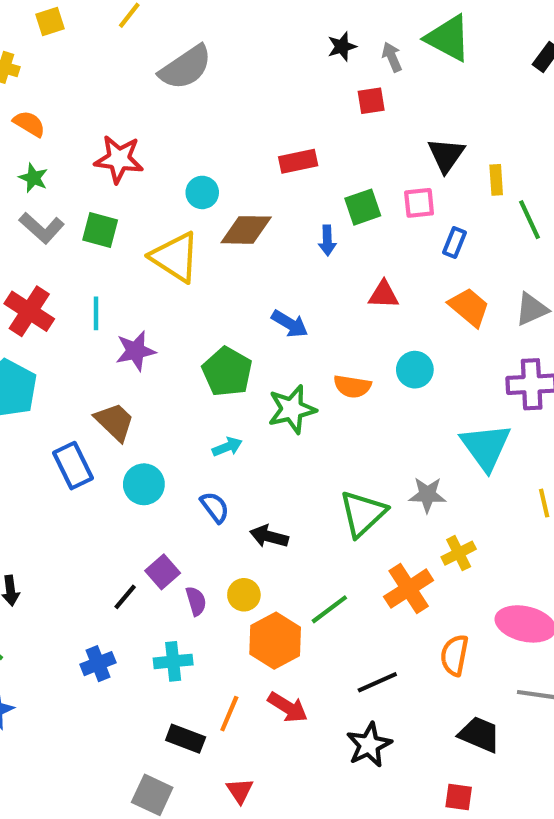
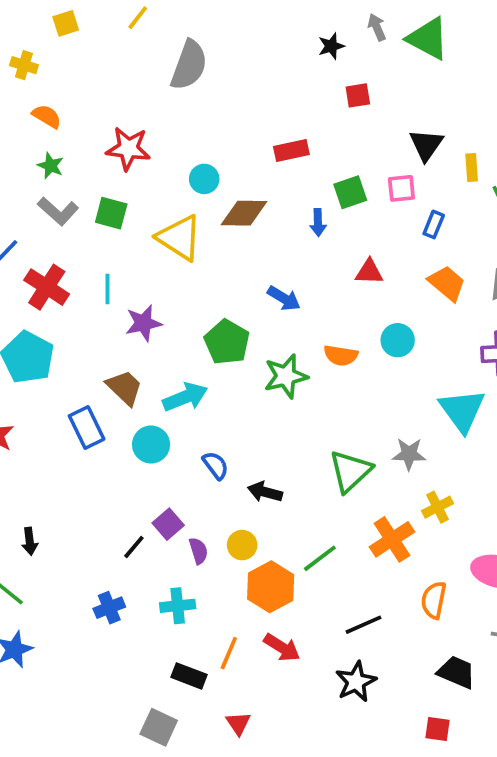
gray arrow: (392, 57) -> (377, 27), moved
gray semicircle: (186, 67) -> (189, 65), turned -36
cyan arrow: (227, 447) -> (185, 397), moved, size x1.6

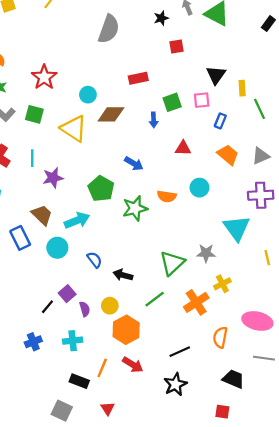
gray semicircle: (189, 65) -> (109, 29), moved
red star: (128, 149) -> (44, 77), turned 30
green line: (320, 558) -> (155, 299), moved

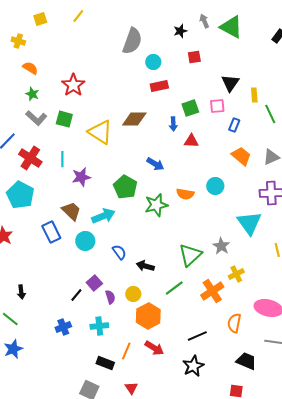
cyan circle: (88, 95) -> (153, 62), moved
red triangle: (183, 148) -> (191, 141), moved
gray star: (206, 253) -> (221, 246), turned 30

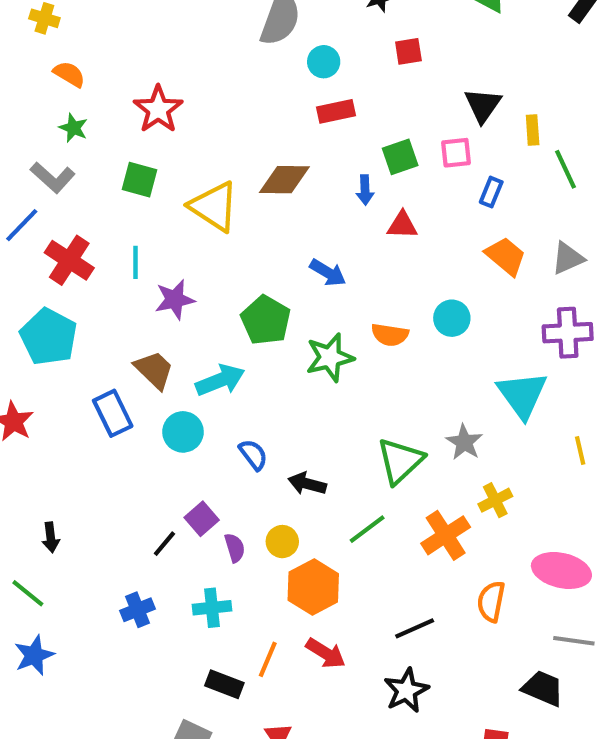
gray L-shape: (36, 118) -> (53, 178), moved
black trapezoid: (246, 361) -> (543, 688), moved

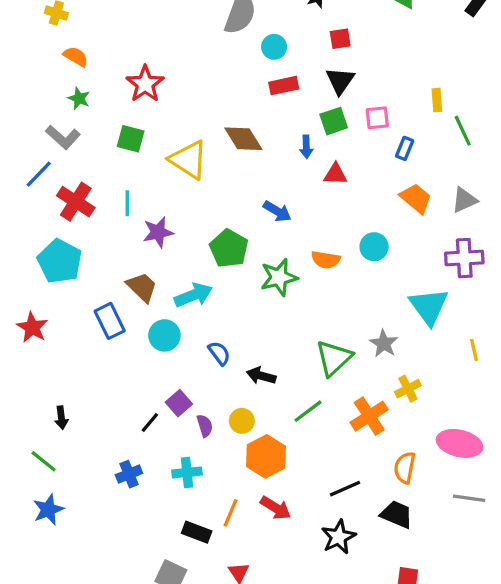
black triangle: (483, 105) -> (340, 81), moved
brown diamond: (284, 180) -> (243, 139), turned 57
black trapezoid: (543, 688) -> (397, 514), moved

